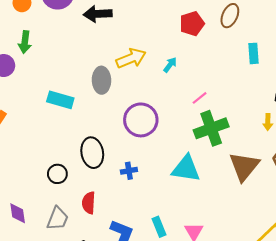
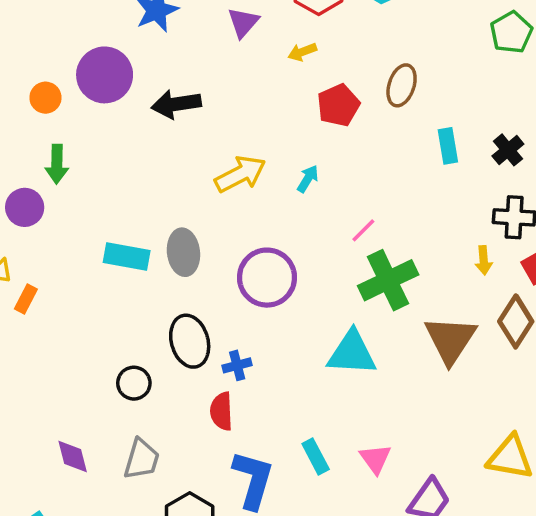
gray ellipse: (101, 80) -> (183, 252), moved
blue cross: (129, 171) -> (237, 365), moved
red semicircle: (89, 203) -> (221, 411), moved

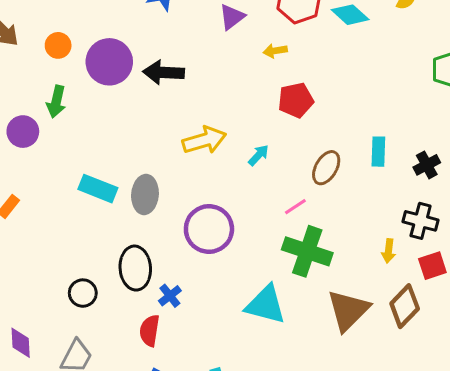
purple circle: (105, 75) -> (109, 62), moved
brown ellipse: (402, 85) -> (326, 168), moved
green cross: (388, 280) -> (307, 251), turned 33
blue cross: (237, 365) -> (170, 296), turned -35

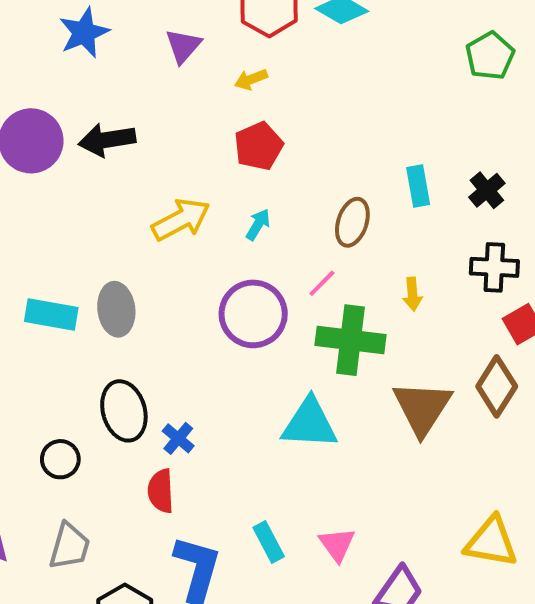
red pentagon: (296, 100) -> (259, 146), moved
purple circle: (209, 229) -> (253, 314), moved
yellow arrow: (389, 251) -> (412, 294), moved

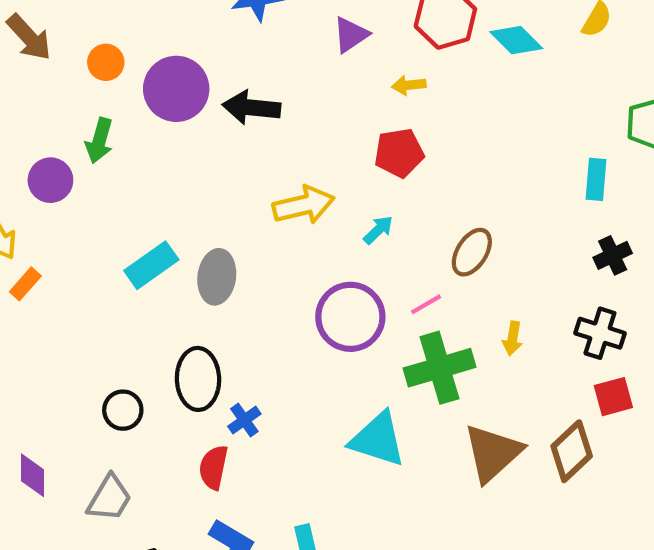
cyan rectangle: (418, 186) -> (596, 179), moved
cyan rectangle: (51, 315) -> (151, 265), turned -60
green cross: (350, 340) -> (440, 368), turned -38

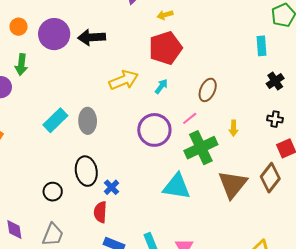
red pentagon: (399, 153) -> (165, 48), size x1.4
black cross: (600, 333) -> (275, 119), size x0.7

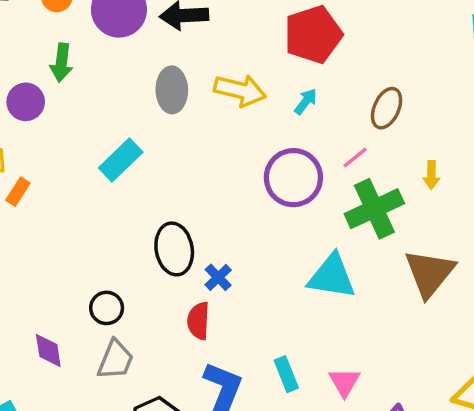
yellow arrow: (124, 80) -> (240, 90), turned 36
gray ellipse: (88, 121) -> (172, 90), moved
black circle: (53, 192) -> (107, 308), moved

